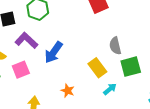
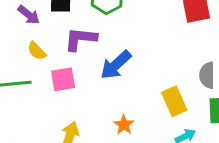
purple L-shape: (26, 40) -> (80, 39), turned -50

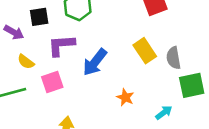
yellow rectangle: (174, 101) -> (145, 51), moved
orange star: (124, 125) -> (125, 97), moved

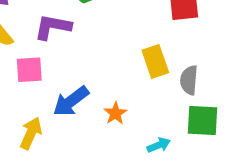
blue arrow: (95, 62) -> (71, 101), moved

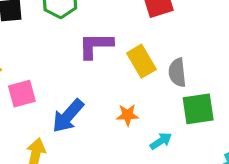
purple L-shape: (53, 27) -> (96, 45), moved
orange star: (115, 113) -> (128, 115), moved, turned -30

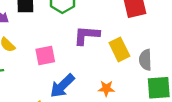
pink square: (22, 94) -> (45, 55), moved

